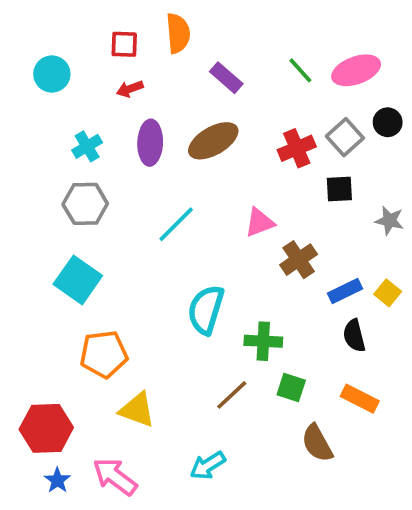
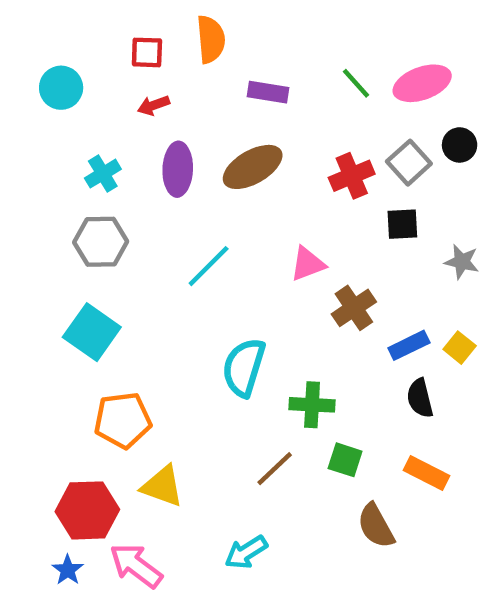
purple rectangle: (226, 78) -> (268, 92), turned -32
red hexagon: (46, 428) -> (87, 510), moved

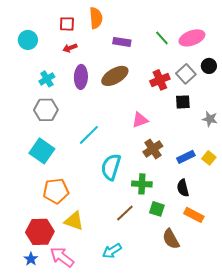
cyan line: (209, 266) -> (89, 135), moved
brown cross: (354, 308) -> (153, 149), moved
black semicircle: (420, 398) -> (183, 188), moved

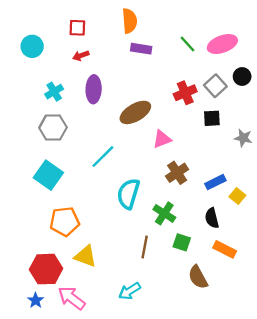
orange semicircle: (96, 18) -> (130, 21), moved
brown ellipse: (115, 76) -> (135, 112), moved
yellow square: (209, 158) -> (237, 196), moved
green cross: (142, 184) -> (164, 213), turned 30
brown line: (125, 213) -> (145, 247), turned -36

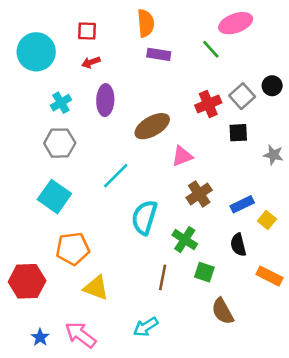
pink ellipse: (222, 44) -> (236, 23), moved
cyan circle: (32, 46) -> (36, 52), size x1.5
orange rectangle: (225, 249) -> (270, 276), moved
red hexagon: (46, 269) -> (27, 281), moved

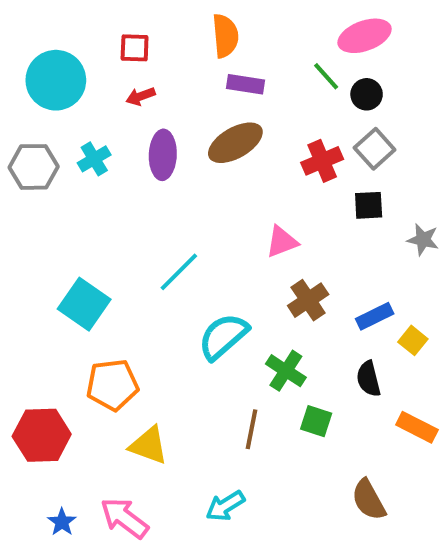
black circle: (272, 86) -> (367, 94), moved
brown ellipse: (152, 126) -> (235, 143), moved
gray hexagon: (60, 143) -> (34, 167), moved
cyan semicircle: (144, 217) -> (223, 336), turned 32
brown semicircle: (223, 311) -> (369, 500), moved

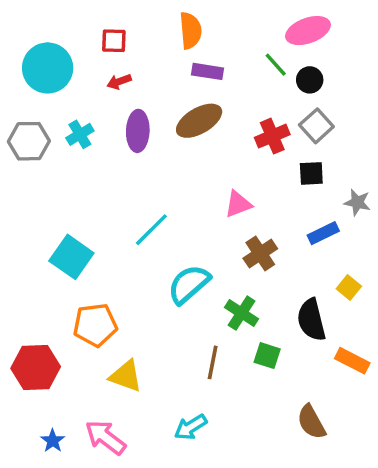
blue rectangle: (375, 316) -> (323, 233), moved
black semicircle: (369, 379) -> (311, 320), size x1.4

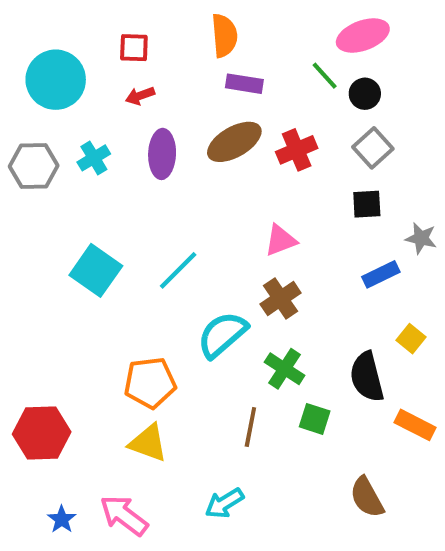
red cross: (272, 136) -> (297, 150), moved
brown cross: (260, 253) -> (281, 298), moved
cyan square: (71, 257) -> (96, 270), moved
orange pentagon: (95, 325) -> (150, 383), moved

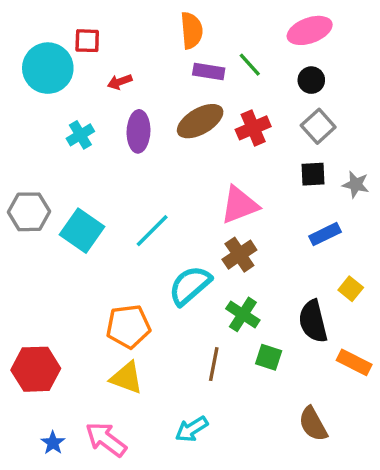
red square: (134, 48) -> (87, 41), moved
green line: (325, 76) -> (250, 65), moved
gray hexagon: (34, 166) -> (29, 212), moved
gray star: (421, 238) -> (356, 184), moved
pink triangle: (281, 240) -> (239, 205), size x1.4

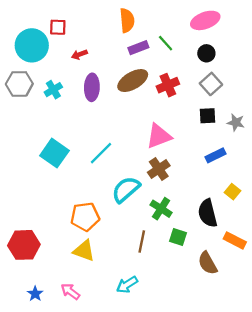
purple rectangle: (209, 72) -> (138, 48), turned -30
gray hexagon: (29, 212) -> (19, 84), moved
brown semicircle: (313, 424) -> (208, 263), moved
pink arrow: (106, 439) -> (70, 291), size x0.7

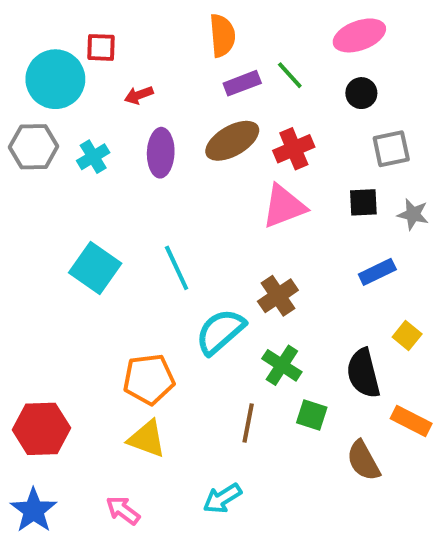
gray square: (211, 84) -> (391, 149), moved, turned 30
pink triangle: (159, 136) -> (284, 206), moved
cyan line: (101, 153) -> (177, 268), turned -70
blue star: (35, 294) -> (34, 510), moved, size x1.6

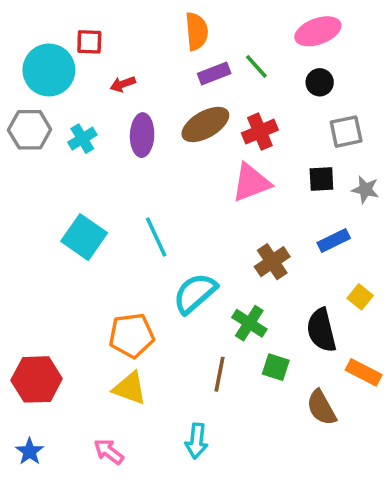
brown cross: (278, 296) -> (272, 262), moved
cyan arrow: (222, 498) -> (197, 441), turned -52
blue star: (34, 510) -> (30, 452), size x0.7

